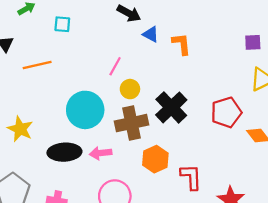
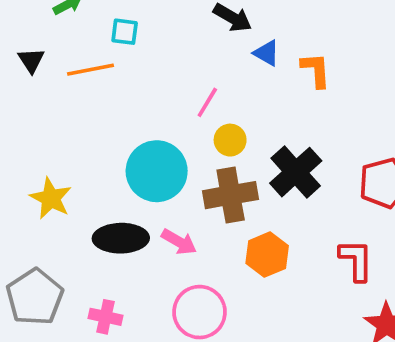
orange line: (37, 65) -> (91, 70), moved
pink arrow: (101, 153) -> (179, 242), turned -145
red L-shape: (191, 177) -> (356, 260), moved

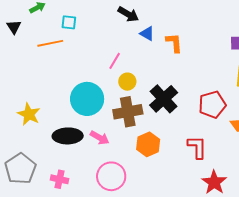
black triangle: (31, 60) -> (14, 27), moved

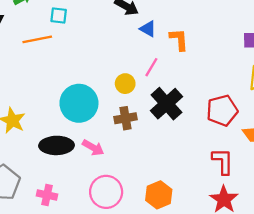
pink line: (115, 61) -> (151, 67), moved
brown cross: (128, 112) -> (126, 118), size x0.7
orange hexagon: (148, 144) -> (159, 195), moved
red L-shape: (197, 147) -> (223, 161), moved

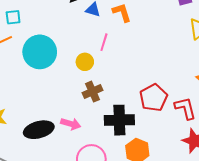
cyan circle: (79, 103) -> (40, 52), moved
black cross: (166, 104) -> (119, 120), moved, turned -36
red pentagon: (222, 110) -> (153, 98), moved

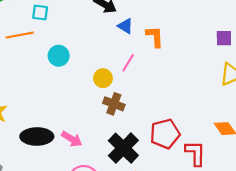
cyan circle: (40, 52) -> (59, 56), size x0.6
brown cross: (92, 92) -> (114, 104), moved, turned 30
black cross: (119, 120) -> (123, 148), turned 32

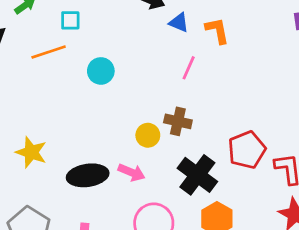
yellow circle: (103, 78) -> (148, 135), moved

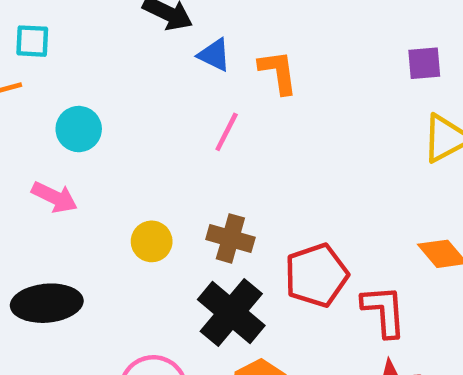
brown cross: (178, 121) -> (230, 238), moved
pink arrow: (132, 172) -> (54, 197), moved

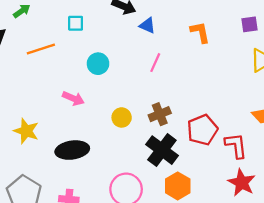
cyan square: (32, 41) -> (76, 23), moved
orange L-shape: (278, 72) -> (200, 32), moved
cyan circle: (79, 129) -> (98, 64), moved
brown cross: (230, 238) -> (160, 114), turned -35

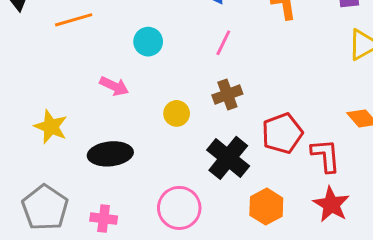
brown cross: (160, 114) -> (227, 95), moved
orange hexagon: (178, 186) -> (266, 207), moved

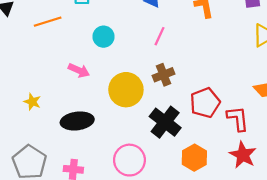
yellow circle: (177, 113) -> (126, 90), size x1.8
yellow star: (51, 127) -> (32, 102), size x0.7

